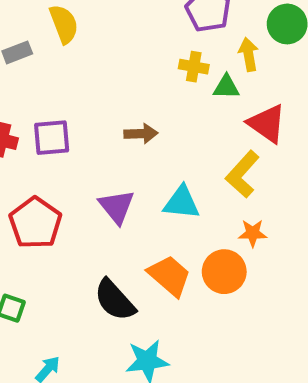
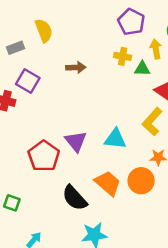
brown arrow: (141, 134) -> (76, 67), moved
purple square: (52, 138) -> (28, 81), moved, turned 35
red pentagon: (35, 223) -> (44, 156), moved

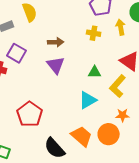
green triangle: (142, 69) -> (95, 72), moved
cyan triangle: (115, 139) -> (88, 100), turned -36
purple triangle: (76, 141) -> (56, 65), moved

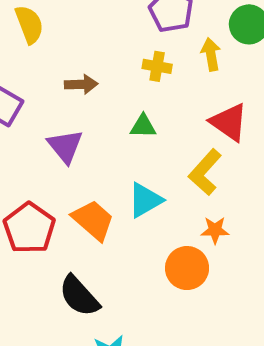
purple triangle: (56, 65) -> (65, 146), moved
green triangle: (95, 72) -> (143, 126), moved
orange trapezoid: (82, 136) -> (93, 220), moved

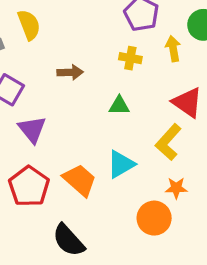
purple triangle: (65, 146) -> (32, 129), moved

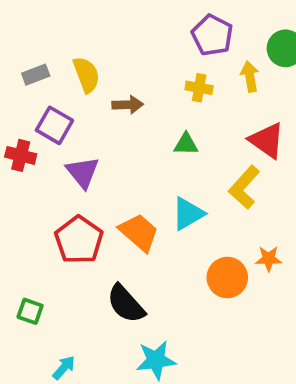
yellow semicircle: (29, 25) -> (86, 75), moved
orange star: (176, 188) -> (269, 259), moved

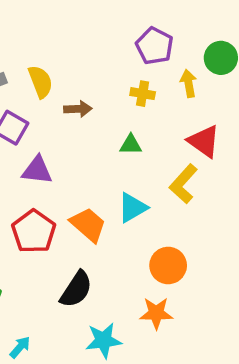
purple triangle: (83, 172) -> (37, 170), turned -44
orange star: (269, 259) -> (156, 313), moved, size x1.4
black semicircle: (126, 304) -> (76, 289), turned -105

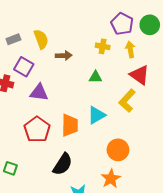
purple pentagon: (155, 46) -> (122, 24), moved
yellow arrow: (189, 83) -> (130, 49), moved
orange trapezoid: (88, 225) -> (70, 125), turned 50
orange star: (156, 313) -> (111, 179), turned -30

